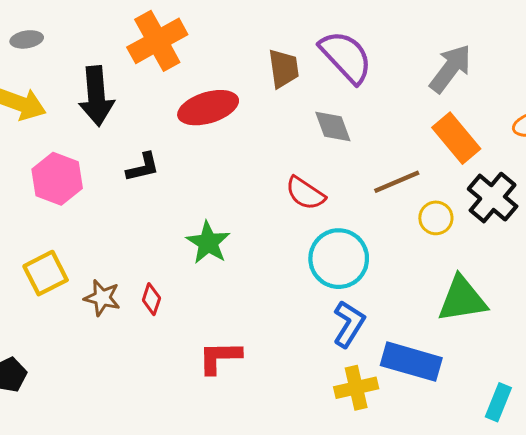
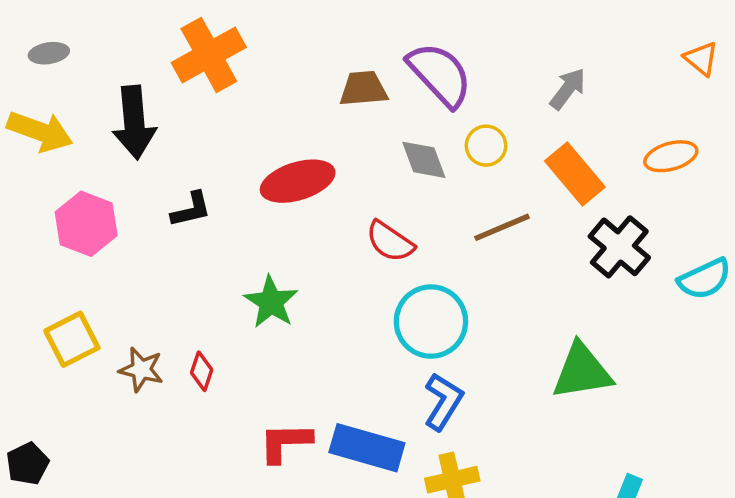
brown trapezoid: (284, 68) -> (363, 89), turned -87
gray arrow: (450, 68) -> (568, 89), size x0.7
red ellipse: (208, 108) -> (298, 181), moved
yellow circle: (436, 218) -> (486, 146), moved
blue rectangle: (411, 362) -> (367, 448), moved

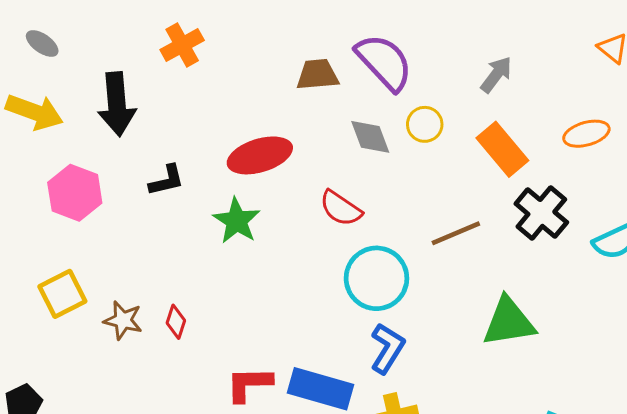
gray ellipse: (49, 53) -> (42, 43), turned 44
orange cross: (209, 55) -> (182, 45), size x0.7
brown line: (502, 227) -> (456, 233), moved
green star: (271, 302) -> (237, 221), moved

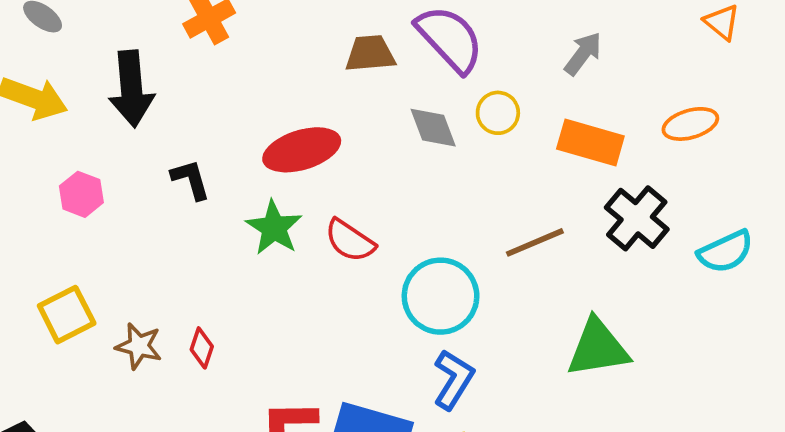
orange rectangle: (502, 149) -> (590, 142), turned -34
black L-shape: (167, 180) -> (191, 179), turned -93
pink hexagon: (75, 193) -> (81, 194), size x0.7
red semicircle: (341, 208) -> (350, 241), moved

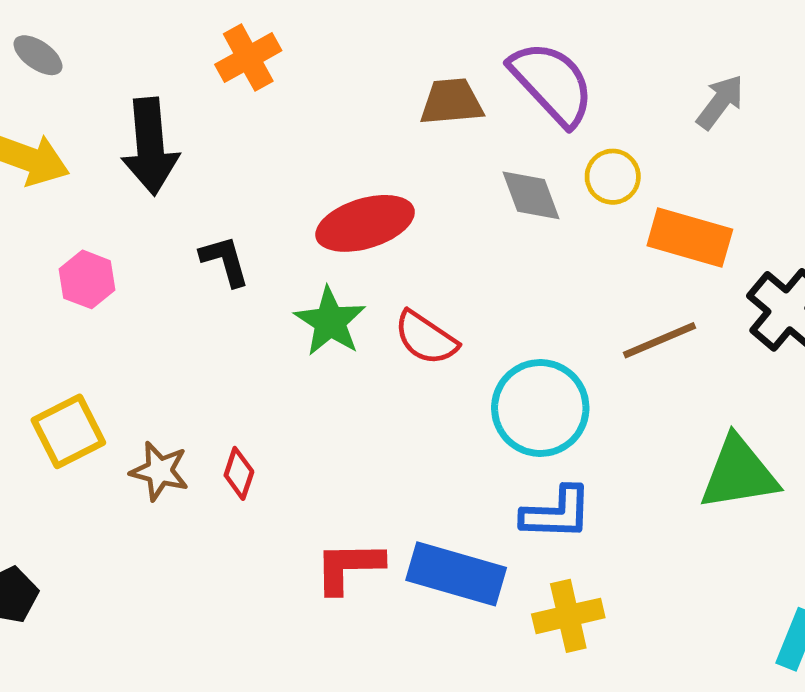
orange rectangle: (590, 142) -> (690, 237), moved
blue L-shape: (453, 379) -> (557, 513), turned 60

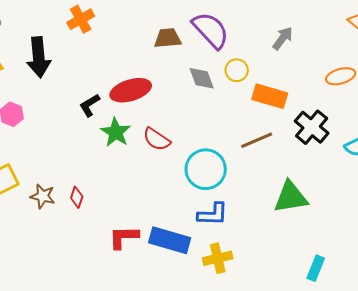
black L-shape: (225, 261) -> (90, 105), moved, turned -105

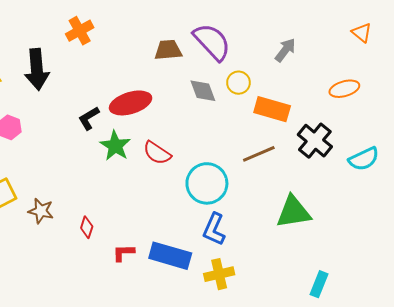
red diamond: (77, 197) -> (87, 227), moved
blue L-shape: (213, 214) -> (214, 229), turned 112
red L-shape: (124, 237) -> (123, 253), size x0.7

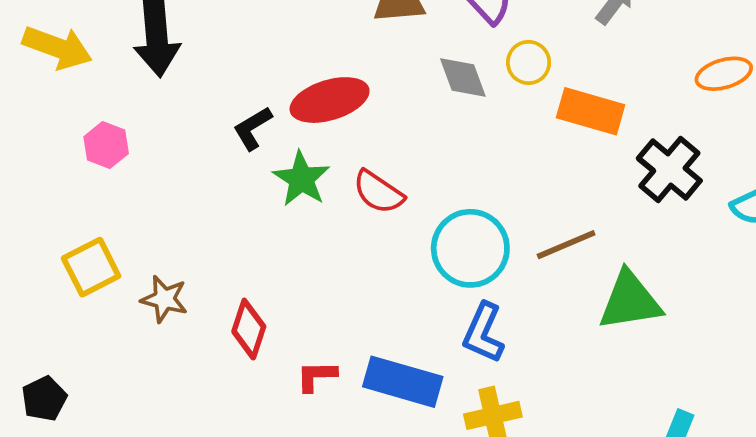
brown line: (259, 154) -> (566, 245), moved
red diamond: (87, 227) -> (249, 329), size x1.4

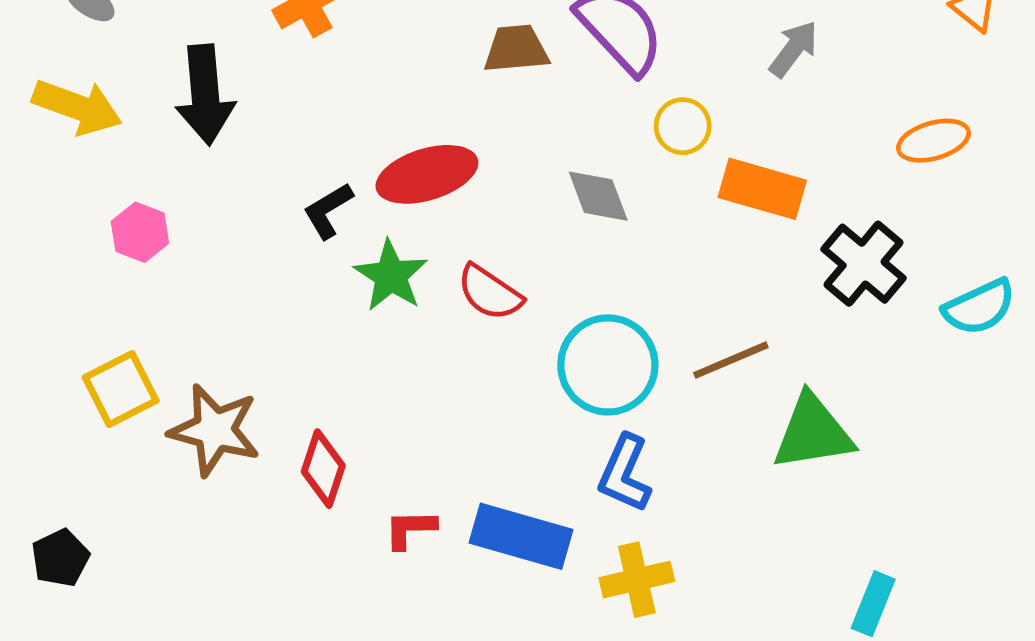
gray diamond: (463, 77) -> (598, 196), moved
brown star: (164, 299) -> (215, 430), size x1.5

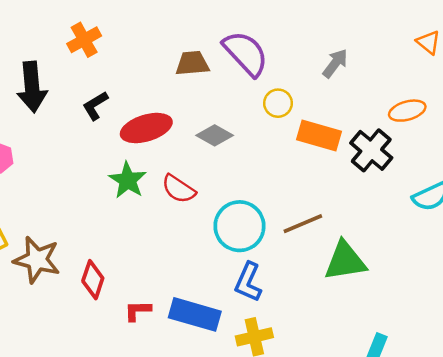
gray diamond: (598, 196) -> (215, 135), moved, turned -40
black L-shape: (328, 211) -> (95, 106), moved
black cross: (864, 264) -> (371, 150), moved

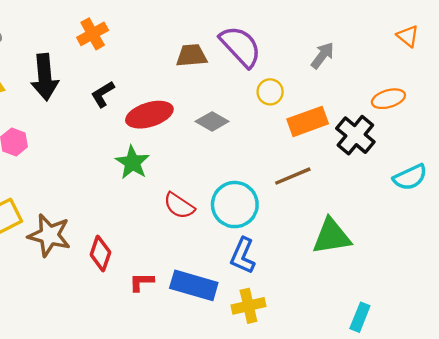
orange rectangle: (319, 135) -> (308, 121), turned -36
red semicircle: (179, 189) -> (179, 206), moved
brown line: (303, 224) -> (293, 176), moved

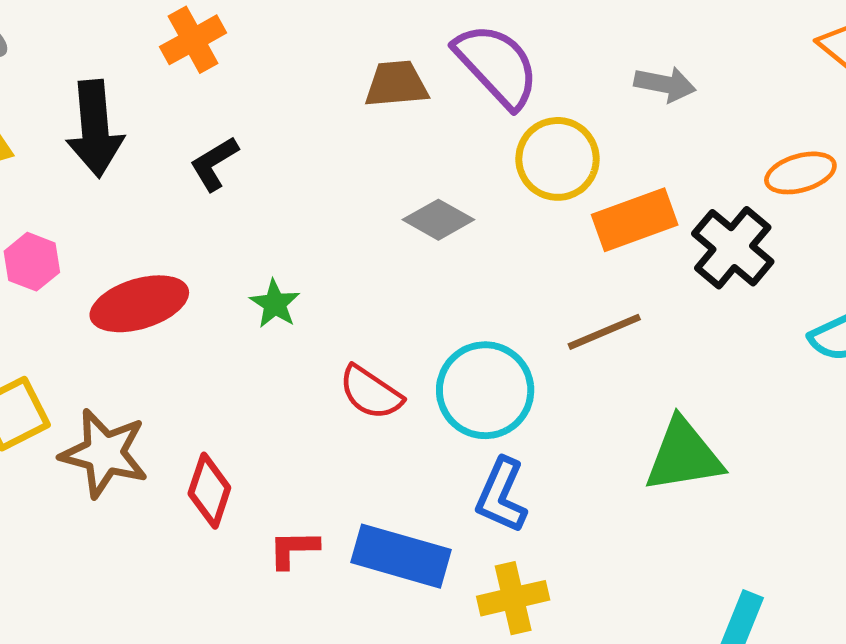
gray arrow: (322, 55) -> (665, 84), turned 64
yellow circle: (270, 92) -> (558, 159), size x1.5
red ellipse: (149, 115) -> (139, 304), moved
green star: (132, 162) -> (275, 304), size x0.7

